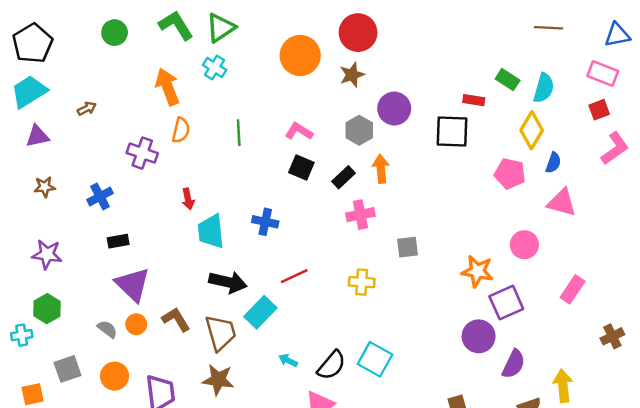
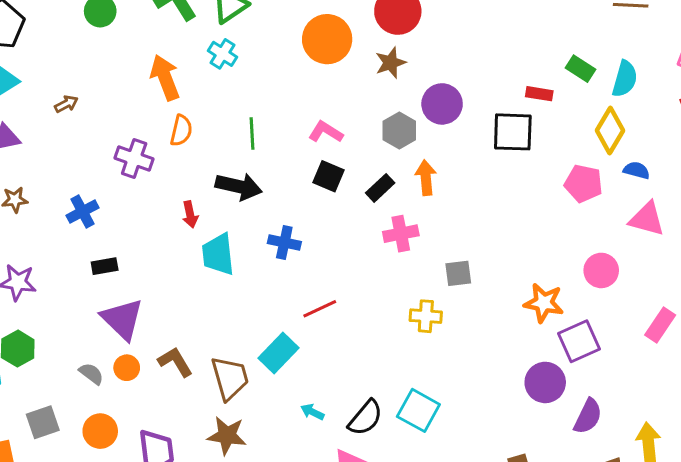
blue semicircle: (553, 163) -> (637, 170), turned -95
black arrow: (228, 282) -> (239, 186), moved
yellow cross: (362, 282) -> (426, 316), moved

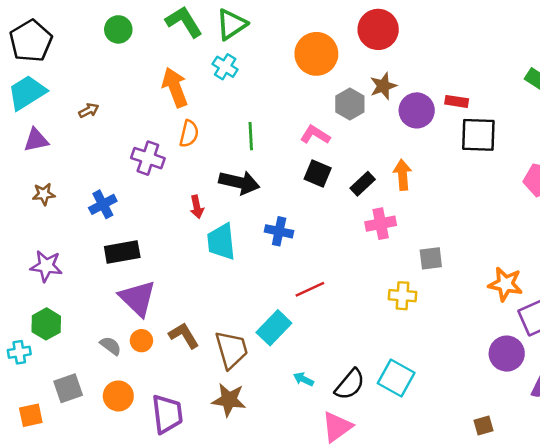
brown star: (390, 63) -> (383, 86), moved
red rectangle: (539, 94) -> (457, 101), moved
gray hexagon: (399, 130) -> (350, 104), moved
black rectangle: (105, 266) -> (122, 252), size x1.5

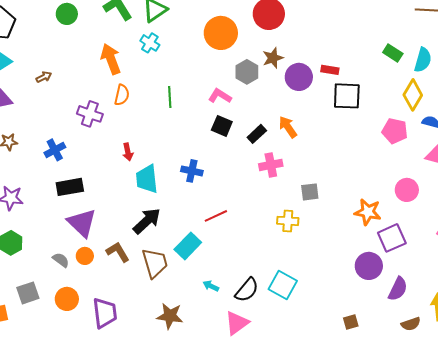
orange arrow: (403, 175) -> (288, 127), turned -30
black arrow: (239, 182) -> (147, 221), moved, turned -56
brown star: (229, 400) -> (170, 316), moved

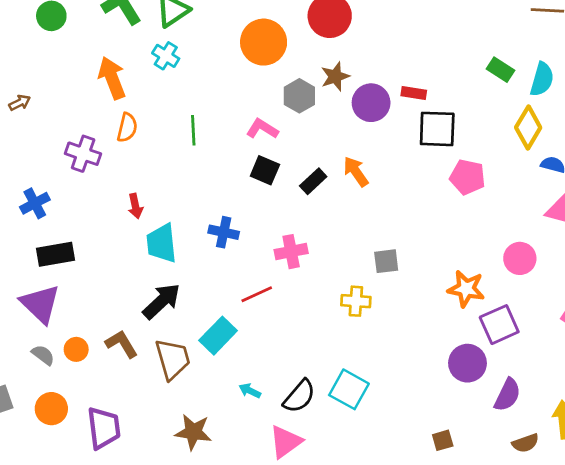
pink pentagon: (395, 131) -> (467, 177), moved
pink cross: (271, 165) -> (291, 252), moved
purple triangle: (82, 223) -> (40, 304), moved

